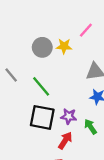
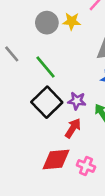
black square: (42, 117) -> (47, 102), turned 35

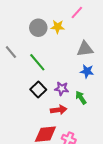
black square: (47, 102) -> (38, 90), size x0.7
red arrow: (73, 128) -> (59, 110), turned 49

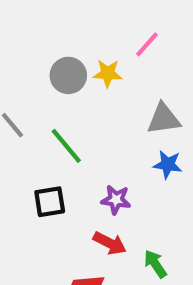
black square: (38, 90) -> (50, 202), moved, turned 35
green arrow: (81, 98) -> (155, 264), moved
red arrow: (59, 110) -> (110, 243), turned 35

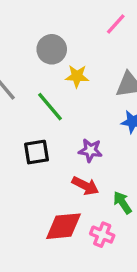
yellow star: (108, 73) -> (77, 76), moved

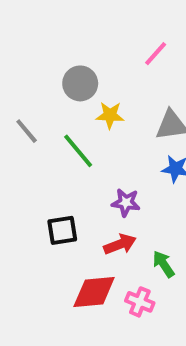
black square: (37, 152) -> (62, 230), moved
red arrow: (85, 186) -> (120, 244), turned -48

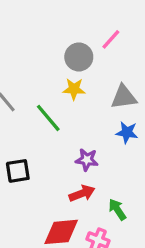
gray circle: (80, 83) -> (79, 57), moved
black square: (62, 230) -> (18, 171), moved

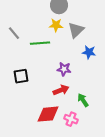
gray triangle: (124, 97) -> (76, 30), moved, turned -36
green line: (48, 118) -> (40, 43), turned -54

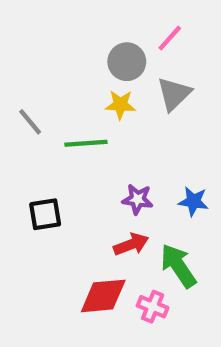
gray triangle: (76, 30) -> (174, 94), moved
blue star: (89, 52) -> (193, 201), moved
green arrow: (83, 100) -> (178, 266), size x1.5

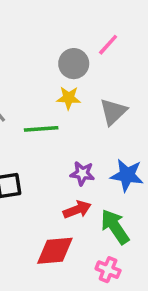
gray triangle: (174, 94) -> (113, 112), moved
blue star: (193, 201) -> (127, 175), size x1.4
pink cross: (153, 307) -> (108, 270), moved

